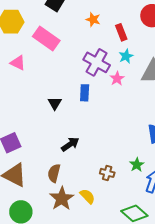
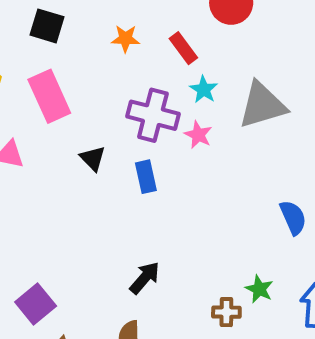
pink rectangle: (46, 38) -> (49, 96), turned 45
black triangle: (55, 103) -> (93, 158), moved
green star: (137, 165) -> (259, 289), moved

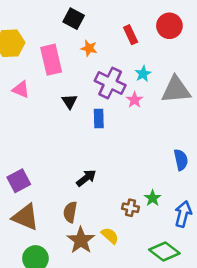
black square: (47, 26) -> (74, 19), moved
orange star: (125, 39) -> (89, 48), moved
red rectangle: (183, 48) -> (131, 35), moved

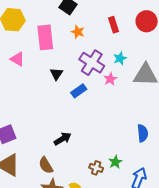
blue rectangle: (99, 118) -> (79, 91), turned 49
brown semicircle: (70, 212) -> (46, 165), turned -48

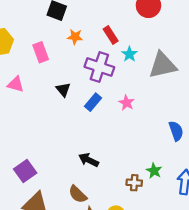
red rectangle: (113, 25) -> (111, 35), moved
pink rectangle: (45, 37) -> (41, 52), size x0.7
pink star: (110, 79) -> (127, 103), moved
black arrow: (63, 139) -> (89, 160), turned -108

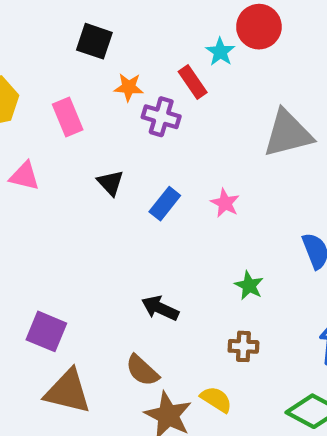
cyan star: (129, 54) -> (220, 52), moved
purple cross: (99, 67) -> (161, 117), moved, size x0.7
purple square: (25, 171) -> (46, 331), turned -30
green star: (154, 171) -> (249, 286), moved

